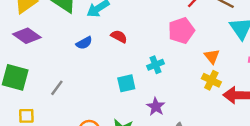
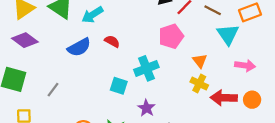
blue semicircle: (84, 43) -> (79, 47), size x1.5
cyan cross: (155, 65) -> (146, 68), size x1.5
cyan square: (126, 83) -> (119, 86), turned 30

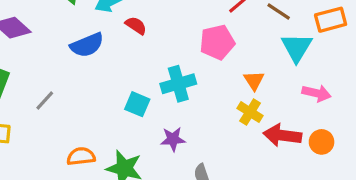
red semicircle: (112, 41) -> (136, 26), moved
purple star: (146, 108) -> (173, 139), turned 30

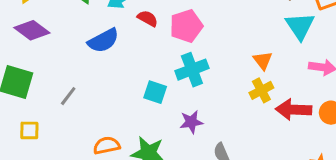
pink pentagon: (217, 42) -> (186, 26), moved
yellow cross: (250, 112) -> (261, 90), turned 35

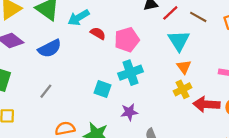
cyan triangle: (300, 26) -> (179, 41), moved
blue semicircle: (103, 41) -> (50, 48), moved
gray line: (68, 96) -> (46, 91), moved

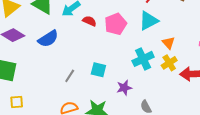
cyan triangle: (179, 41) -> (149, 21), moved, turned 40
cyan cross: (131, 73) -> (143, 59), moved
gray line: (46, 91) -> (70, 76), moved

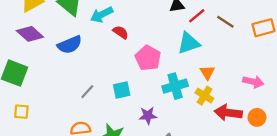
pink pentagon: (116, 24) -> (148, 58), moved, turned -30
yellow cross: (169, 63) -> (204, 96), turned -35
cyan square: (98, 70) -> (122, 90), turned -35

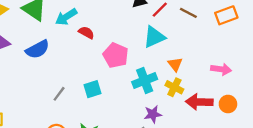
purple star: (148, 116) -> (153, 114), moved

